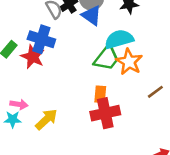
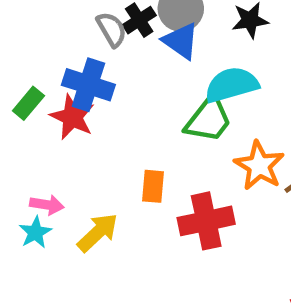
orange star: (129, 62) -> (259, 166), moved
orange rectangle: (100, 94) -> (153, 186), moved
cyan star: (13, 119) -> (35, 232), turned -30

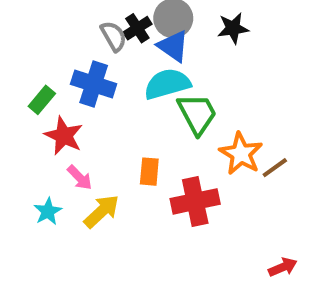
cyan semicircle: (232, 85) -> (167, 84), moved
red star: (72, 117) -> (64, 136), moved
green trapezoid: (208, 119) -> (197, 114), turned -66
pink arrow: (47, 205) -> (80, 178), moved, turned 36

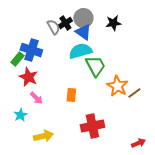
blue cross: (94, 84) -> (31, 50), moved
red cross: (195, 201) -> (92, 126), moved
yellow arrow: (102, 211) -> (43, 136), moved, turned 30

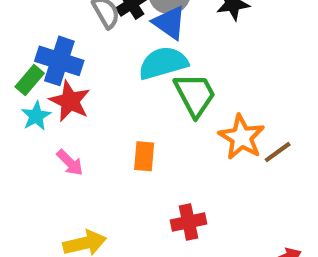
red star: (28, 77) -> (70, 101), moved
cyan star: (20, 115) -> (36, 116), moved
red cross: (92, 126) -> (189, 222), size x0.7

